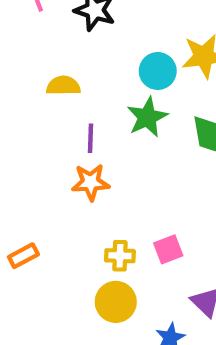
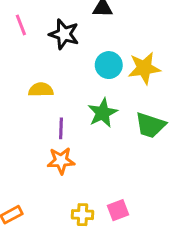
cyan circle: (158, 71) -> (109, 65), moved

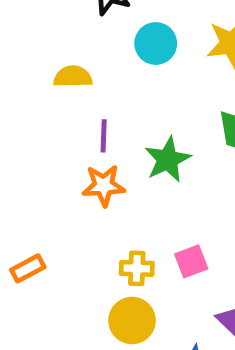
cyan circle: (109, 65) -> (156, 44), moved
green star: (103, 113) -> (168, 160), moved

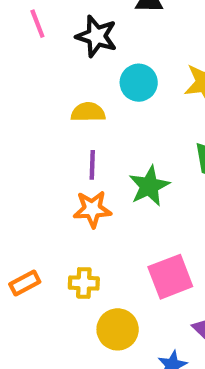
yellow semicircle: (73, 77) -> (88, 112), moved
pink square: (191, 261) -> (170, 277), size x1.5
yellow cross: (137, 268) -> (84, 283), moved

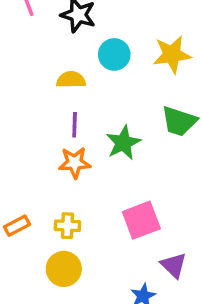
yellow circle: (118, 329) -> (64, 269), moved

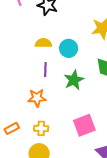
cyan circle: (114, 54) -> (69, 48), moved
orange star: (75, 163) -> (37, 98), moved

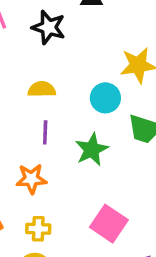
cyan circle: (69, 48) -> (105, 98), moved
pink square: (84, 125) -> (109, 224), turned -35

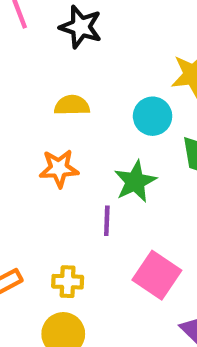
purple line: (45, 132) -> (107, 221), moved
orange star: (31, 179) -> (59, 168), moved

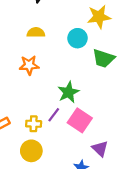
green star: (135, 181) -> (68, 92), moved
purple line: (107, 221) -> (54, 115), moved, turned 35

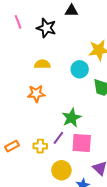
pink square: (80, 120) -> (82, 143), turned -30
yellow circle: (31, 151) -> (61, 170), moved

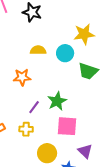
yellow semicircle: (42, 64) -> (38, 50), moved
purple line: (58, 138) -> (34, 107), moved

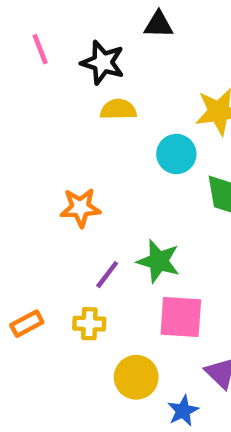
yellow semicircle: (38, 50) -> (118, 109), moved
green star: (57, 101) -> (158, 261), turned -30

